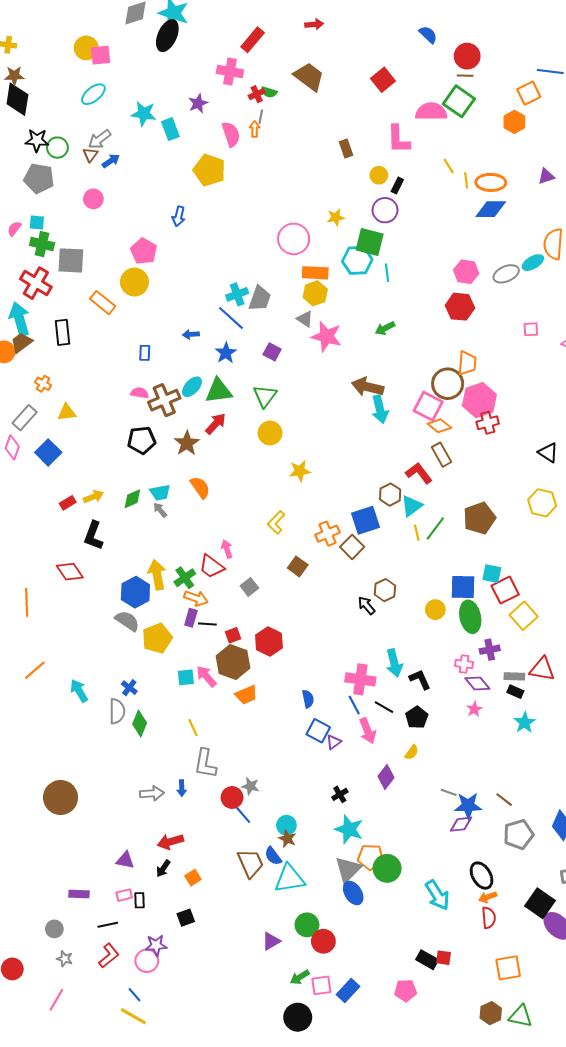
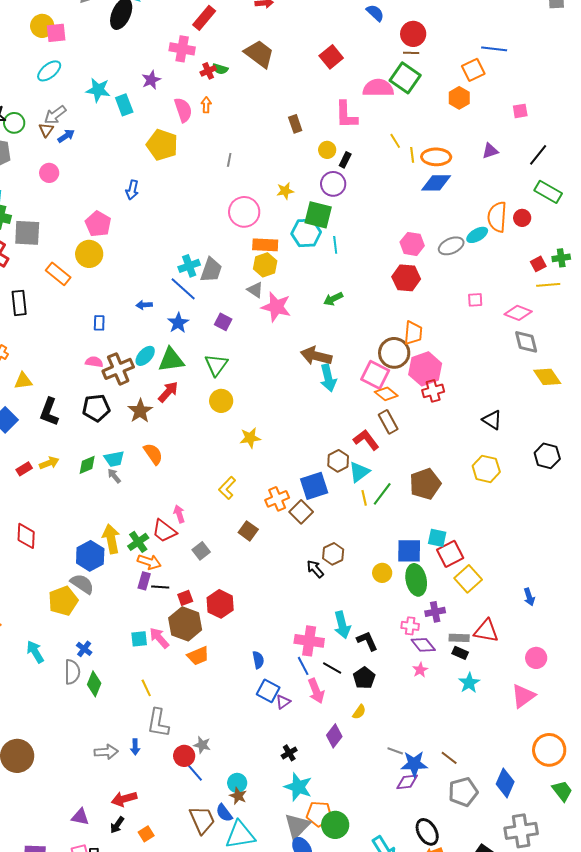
gray line: (261, 117) -> (229, 160), moved
black L-shape: (93, 536) -> (49, 412), moved
red diamond: (70, 572) -> (26, 536), turned 36
yellow pentagon: (157, 638) -> (63, 601), moved

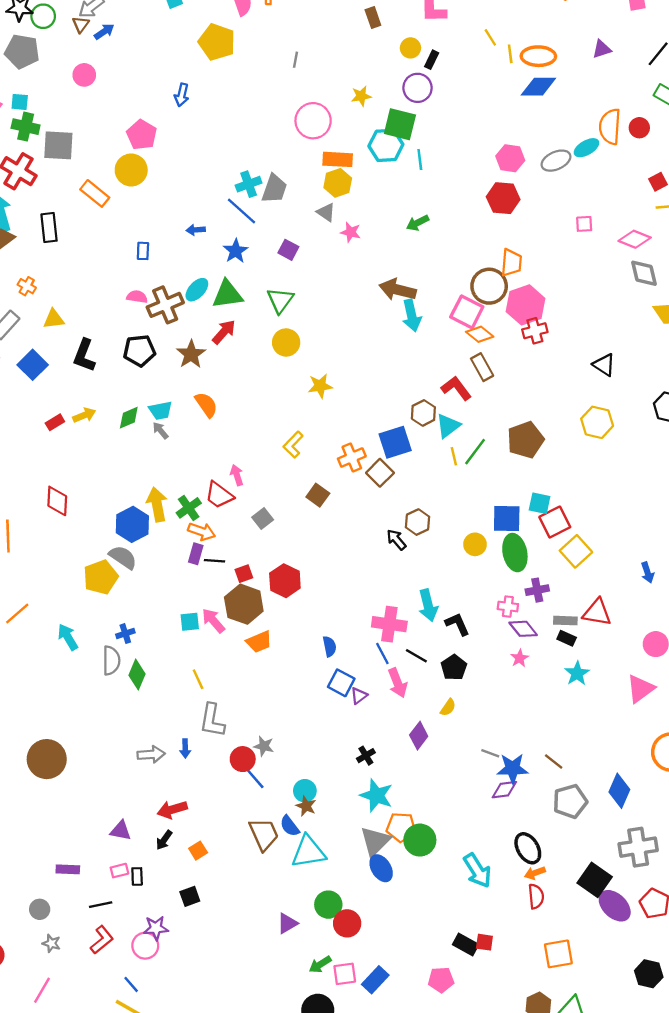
pink star: (276, 307) -> (351, 232), size x0.6
blue cross: (84, 649) -> (125, 634), turned 35

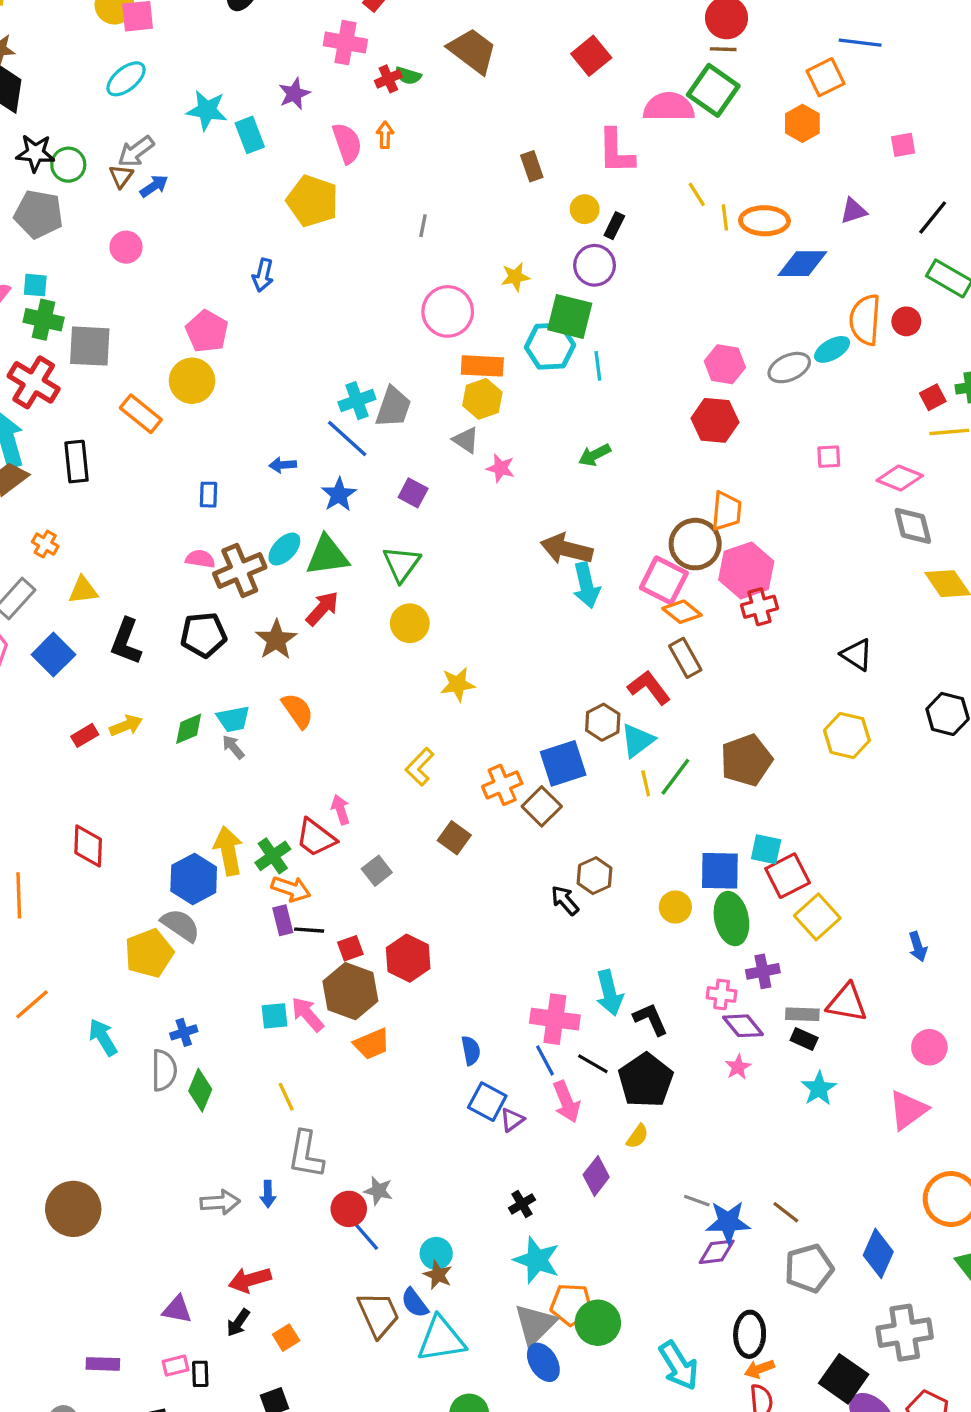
blue diamond: (538, 87) -> (802, 264), moved
purple rectangle: (196, 554) -> (283, 920), turned -30
black pentagon: (454, 668) -> (646, 1080), size x1.5
black ellipse: (528, 848) -> (750, 1334), turned 32

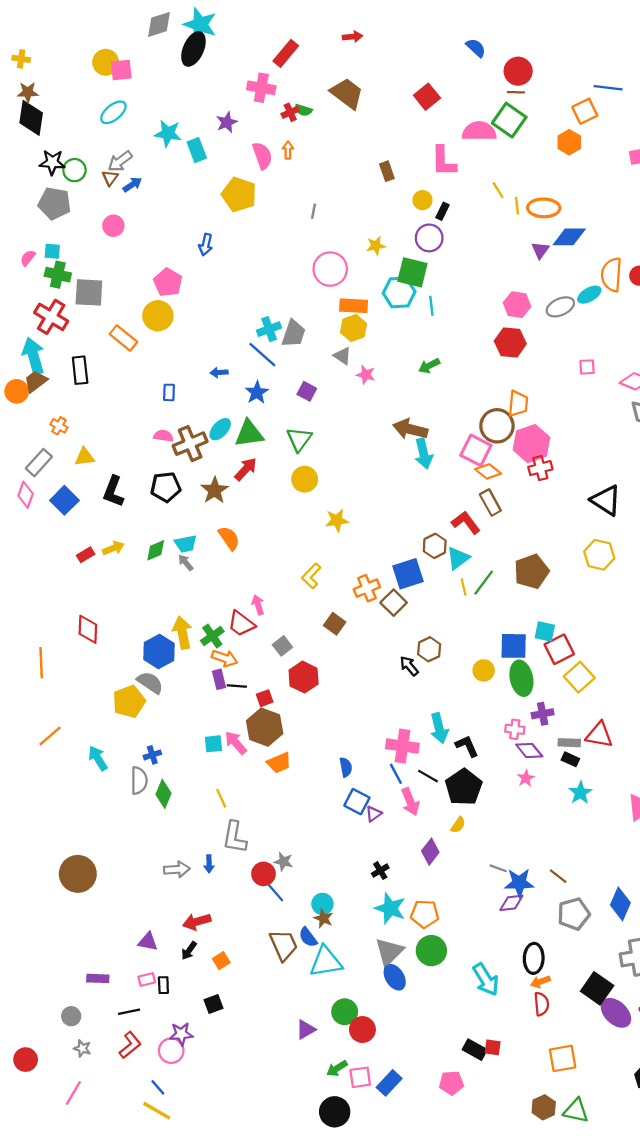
purple triangle: (854, 211) -> (540, 250), moved, turned -36
black triangle: (857, 655) -> (606, 500), size x1.4
red hexagon: (408, 958) -> (304, 677), moved
orange pentagon: (571, 1305) -> (425, 914), moved

